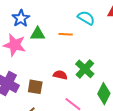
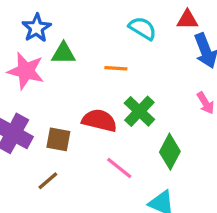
orange line: (66, 34) -> (116, 68), moved
red semicircle: (60, 75) -> (99, 120), size x1.5

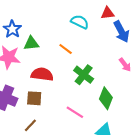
orange line: (116, 68) -> (66, 49), turned 40
red semicircle: (99, 120) -> (42, 74), moved

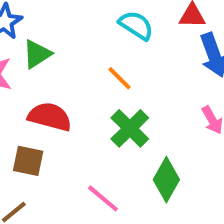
green triangle: (31, 43) -> (37, 54), turned -35
orange line: (66, 49) -> (120, 78), moved

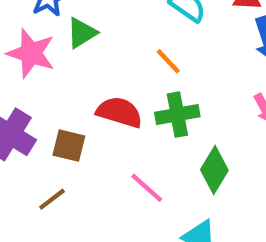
red semicircle: (50, 117) -> (119, 112), moved
green cross: (130, 128) -> (177, 115), turned 33

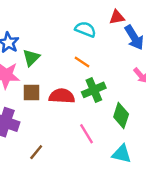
brown square: (69, 146) -> (32, 92), moved
pink line: (147, 188) -> (86, 134), turned 30

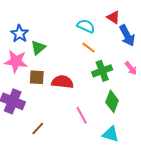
red triangle: (117, 17) -> (113, 17), turned 40
orange line: (82, 62) -> (88, 48), moved
green cross: (94, 90) -> (102, 71), moved

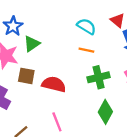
orange line: (88, 48) -> (86, 50), turned -32
pink line: (82, 115) -> (57, 122), moved

